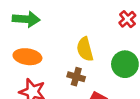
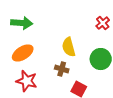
orange ellipse: (27, 57) -> (23, 53), turned -40

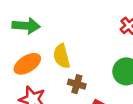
yellow semicircle: (69, 47) -> (62, 56), moved

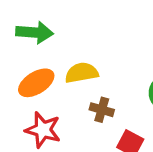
yellow semicircle: (62, 56) -> (82, 73), turned 95

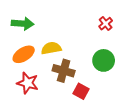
brown cross: (102, 110) -> (64, 71), size x1.5

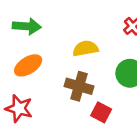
yellow semicircle: (51, 48) -> (85, 48), moved
red star: (28, 83) -> (19, 108), moved

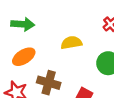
brown cross: (79, 86) -> (49, 83), moved

